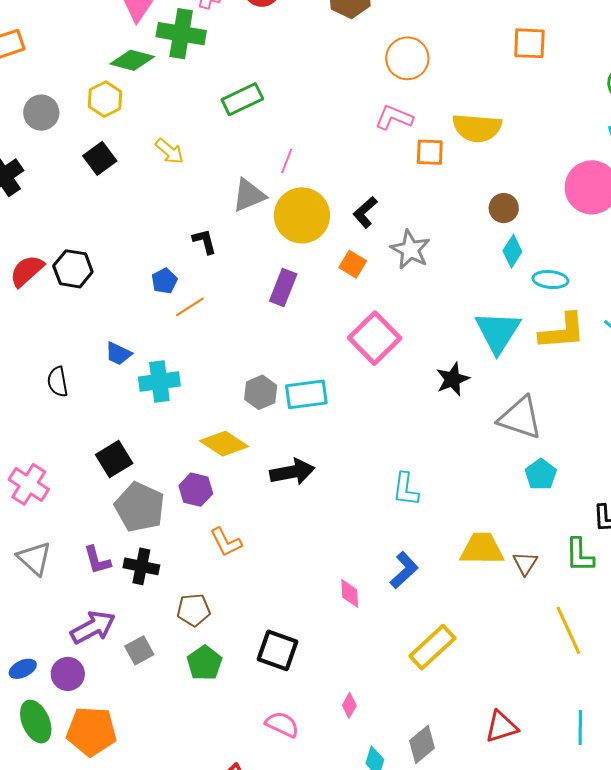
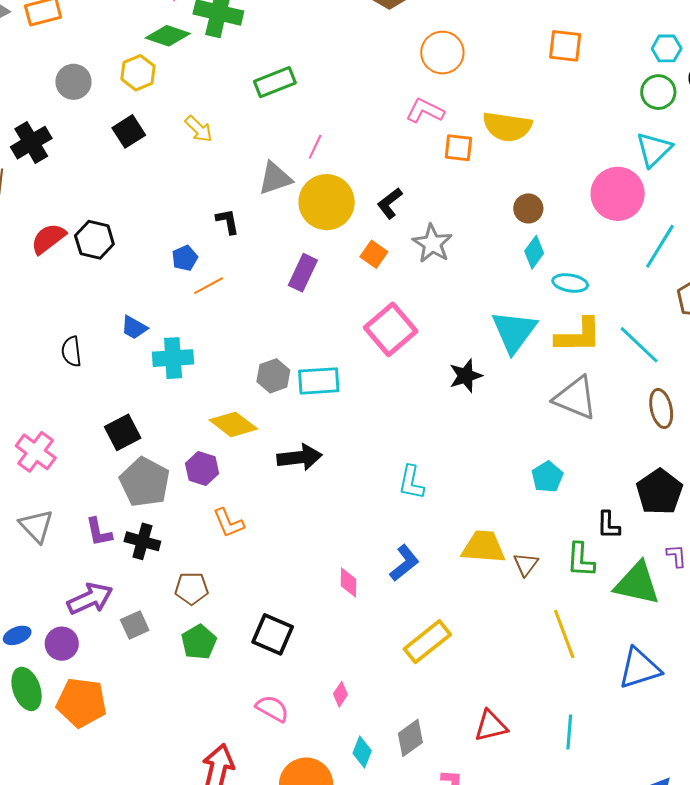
gray triangle: (520, 418) -> (575, 398), moved

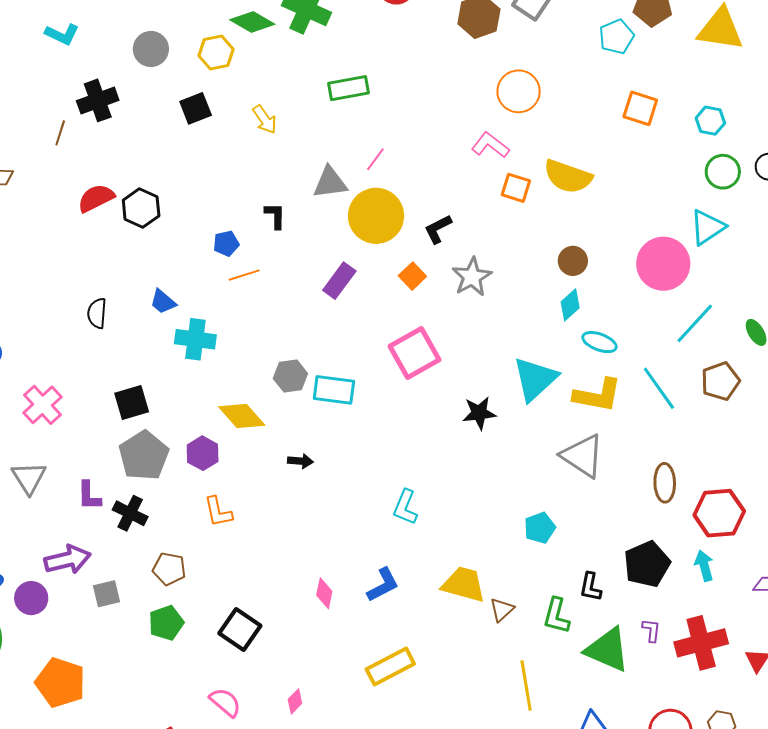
cyan hexagon: (667, 48) -> (710, 121), moved
cyan line: (639, 345) -> (659, 388), moved
black arrow: (300, 457) -> (300, 461), size x0.6
orange pentagon: (81, 702) -> (60, 683), moved

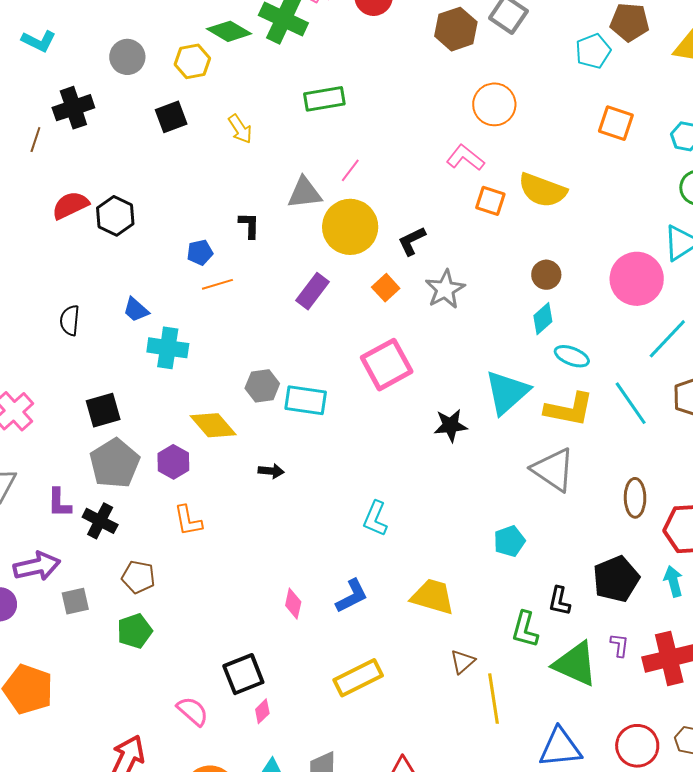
brown triangle: (502, 610) -> (463, 662), moved
black square: (240, 630) -> (243, 674), moved, turned 33

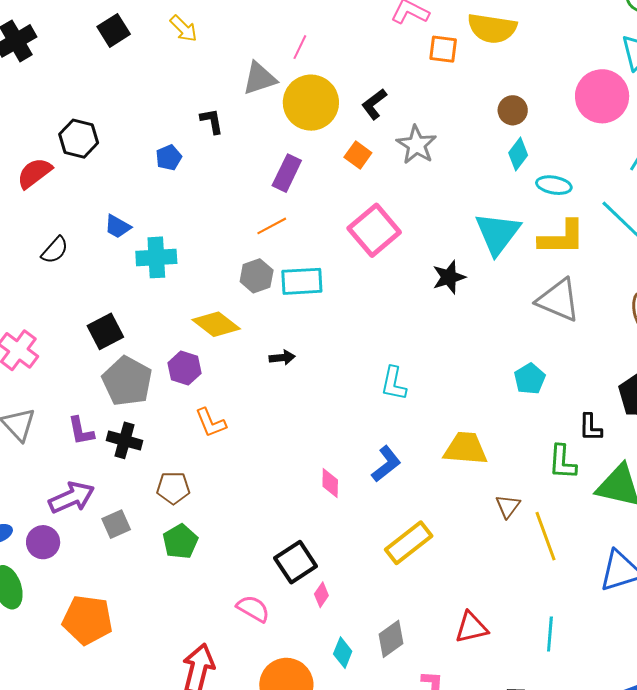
red semicircle: (70, 205) -> (34, 173), moved
orange line: (217, 284) -> (272, 226), moved
black semicircle: (70, 320) -> (55, 250), turned -132

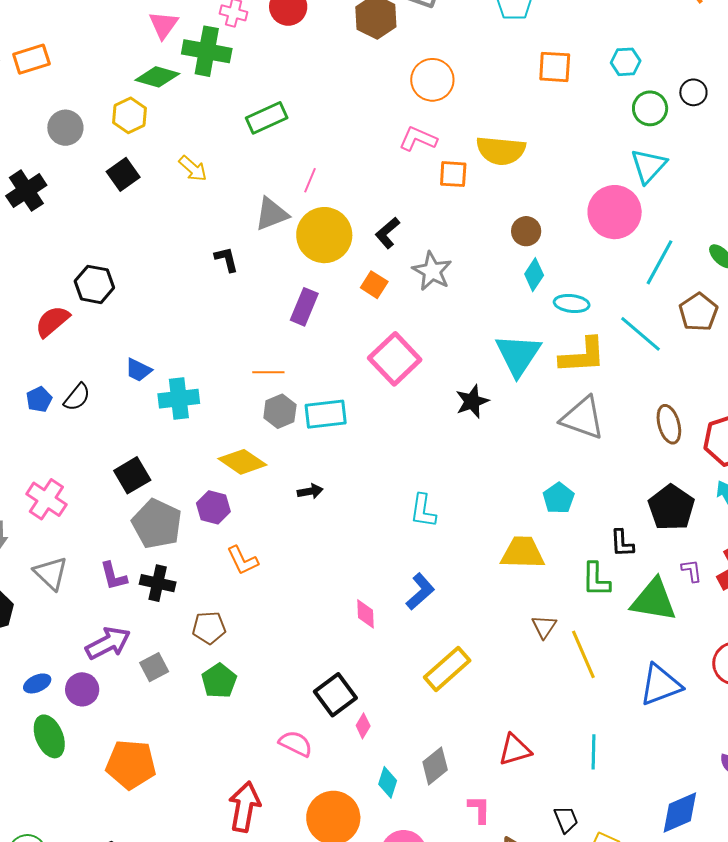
blue pentagon: (169, 158) -> (39, 399), moved
orange line: (272, 226) -> (268, 372), moved, turned 32
yellow trapezoid: (465, 448) -> (522, 553), moved

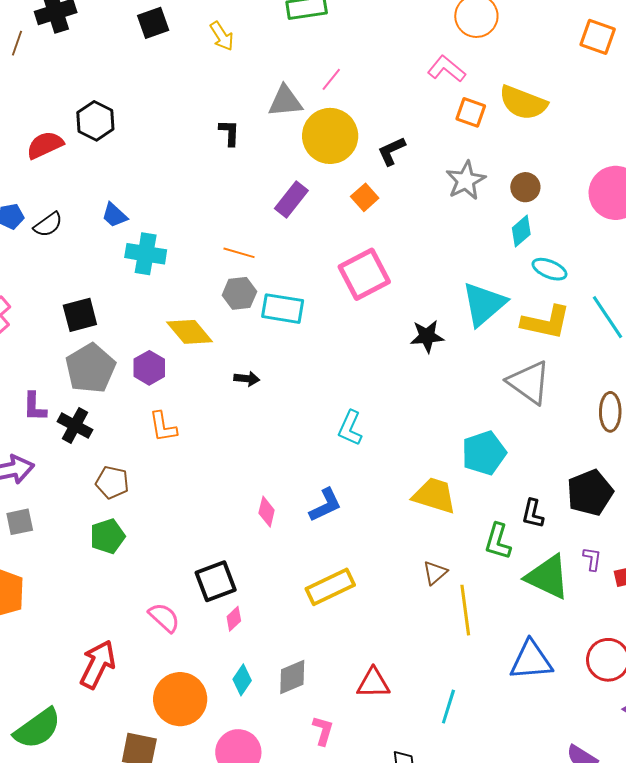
gray star: (432, 271) -> (466, 180), moved
cyan pentagon: (559, 498) -> (484, 453), size x1.4
gray square: (154, 667) -> (20, 522), moved

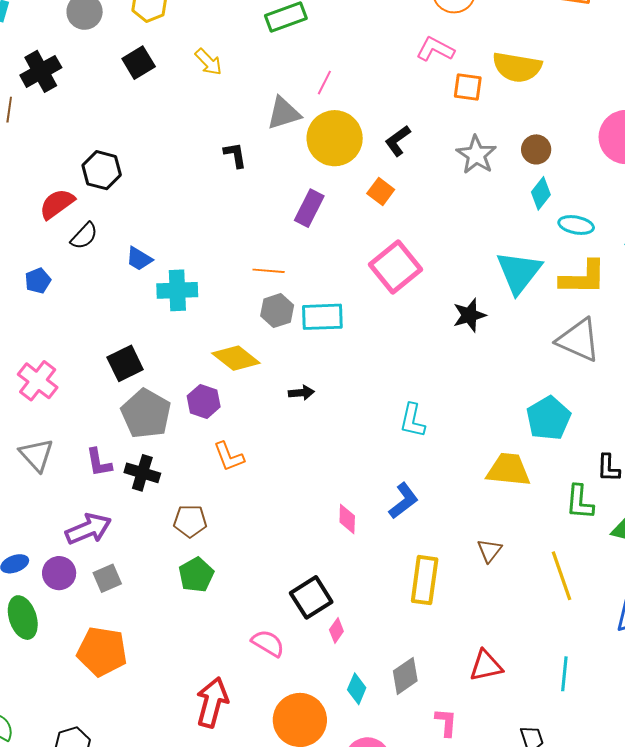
black semicircle: (48, 225) -> (84, 236), moved
brown triangle: (435, 573) -> (490, 551), moved
yellow rectangle: (330, 587) -> (425, 580), turned -45

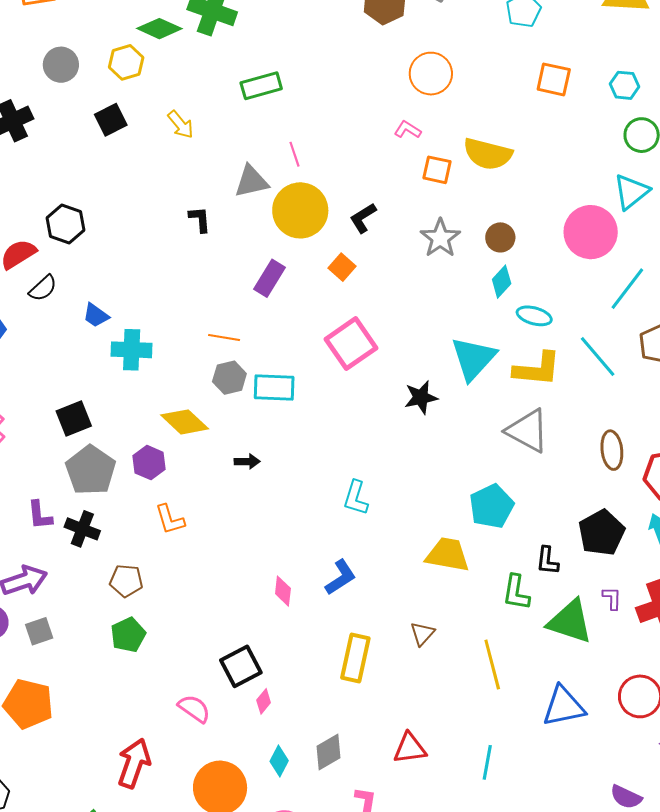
pink L-shape: (435, 49) -> (408, 130), size x0.7
pink line: (324, 83) -> (295, 154), turned -50

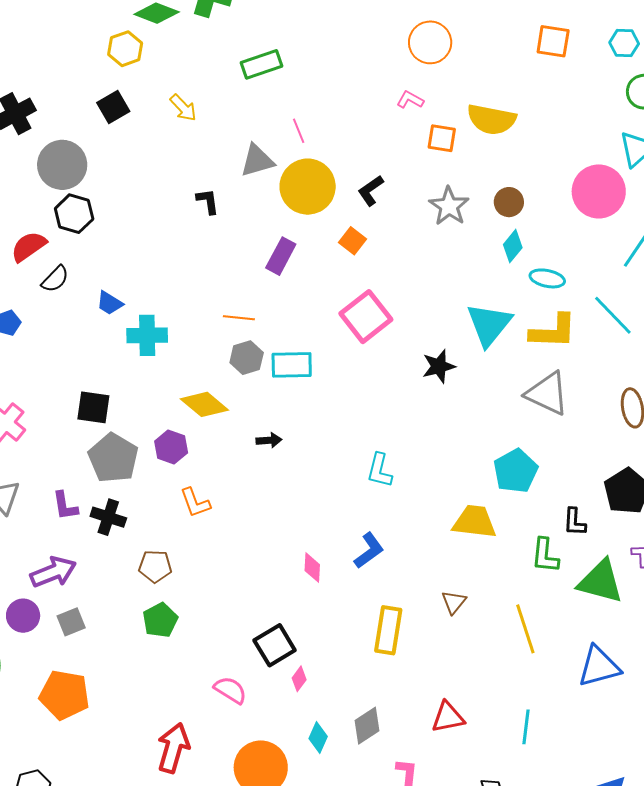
gray circle: (61, 65) -> (62, 165), moved, size x1.4
black square: (74, 418) -> (93, 407), turned 33

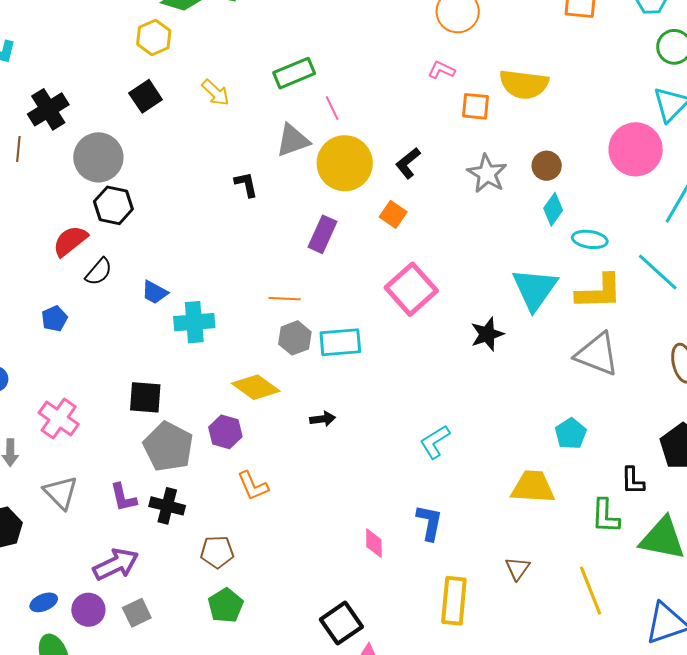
green rectangle: (261, 64) -> (294, 73), moved
cyan L-shape: (380, 470) -> (435, 442), turned 48
cyan pentagon: (516, 471) -> (571, 434), size x0.7
blue L-shape: (369, 551) -> (429, 523), turned -39

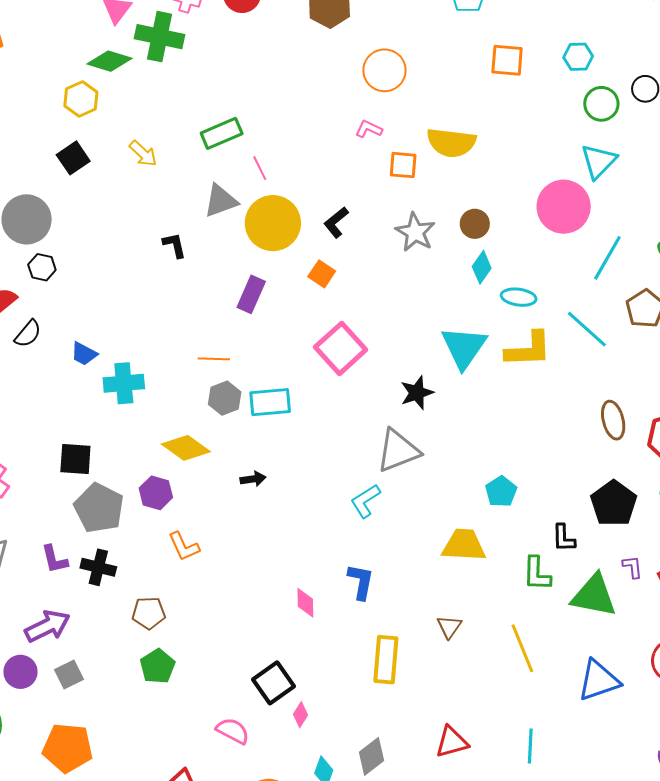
black hexagon: (113, 205) -> (42, 267), size x0.7
gray triangle: (597, 354) -> (398, 451), moved, turned -42

